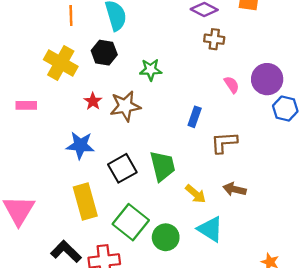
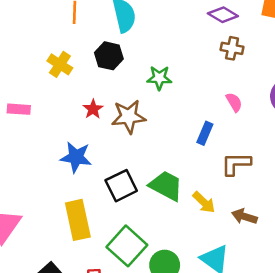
yellow cross: (61, 63) -> (60, 64), size x0.7
pink semicircle: (232, 85) -> (234, 102), moved
green trapezoid: (163, 166) -> (166, 186), turned -52
yellow arrow: (196, 194) -> (204, 202), moved

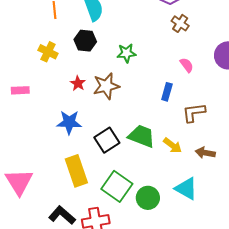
brown cross: (232, 48) -> (180, 23), turned 30

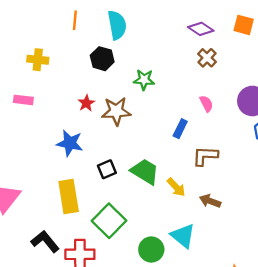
yellow cross: (48, 52) -> (38, 60), moved, turned -30
black square: (107, 140) -> (107, 169), size x0.7
green circle: (148, 198) -> (151, 249), moved

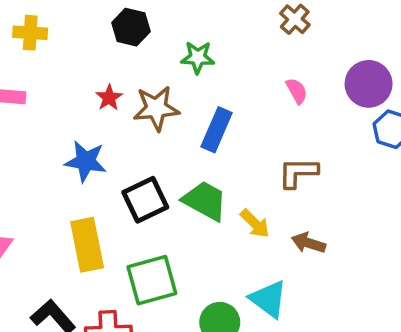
blue rectangle: (180, 129) -> (217, 130), moved, size x1.4
black square: (107, 169) -> (145, 200), size x1.5
green square: (109, 221) -> (152, 280), turned 32

